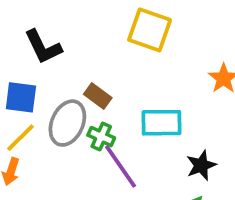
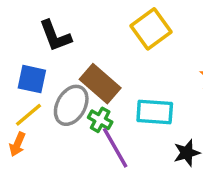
yellow square: (150, 30) -> (151, 29), turned 30
brown rectangle: (98, 96) -> (100, 84), size x1.6

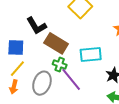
black L-shape: (55, 36) -> (36, 26), moved
gray ellipse: (71, 105) -> (42, 83), moved

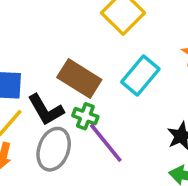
black L-shape: (36, 26) -> (46, 110), moved
cyan rectangle: (91, 55) -> (140, 76), moved, turned -45

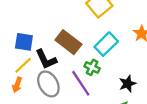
green cross: (85, 116) -> (92, 67), moved
gray ellipse: (54, 149) -> (48, 84), turned -55

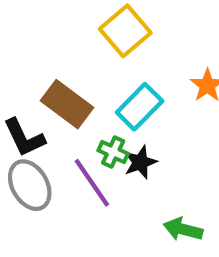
black star: (128, 84) -> (140, 162), moved

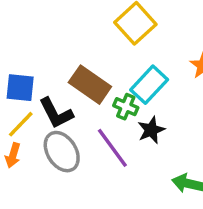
green cross: (113, 152) -> (126, 107), moved

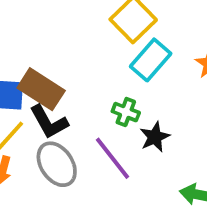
brown rectangle: (90, 85) -> (41, 89), moved
cyan rectangle: (149, 85) -> (151, 60), moved

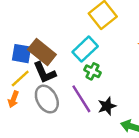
cyan rectangle: (151, 60) -> (85, 49), moved
black star: (155, 137) -> (107, 106), moved

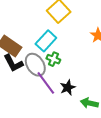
gray ellipse: (47, 99) -> (35, 65), moved

